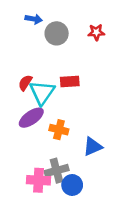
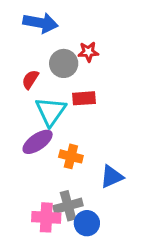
blue arrow: (34, 19) -> (40, 23), size x1.6
red star: (96, 32) -> (88, 52), moved
gray circle: (57, 33) -> (64, 63), moved
red semicircle: (25, 83) -> (30, 79), moved

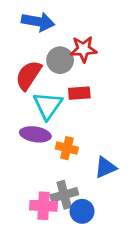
red star: (88, 52) -> (83, 49), size x1.4
red semicircle: (30, 79) -> (28, 75), size x1.6
purple ellipse: (38, 142) -> (35, 134), turned 44

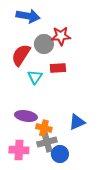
cyan triangle: (48, 106) -> (35, 77), size x0.7
purple ellipse: (35, 134) -> (26, 116), moved
orange cross: (67, 148) -> (44, 128), moved
pink cross: (44, 206) -> (19, 150), moved

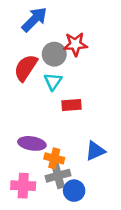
blue arrow: (28, 16) -> (34, 19), turned -55
red rectangle: (58, 68) -> (72, 105), moved
cyan triangle: (35, 77) -> (53, 81), moved

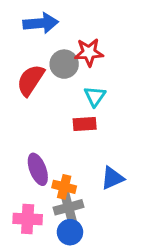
blue arrow: (34, 19) -> (41, 23), turned 40
cyan triangle: (53, 81) -> (95, 96), moved
purple ellipse: (32, 143) -> (38, 169), turned 60
blue circle: (74, 191) -> (70, 232), moved

